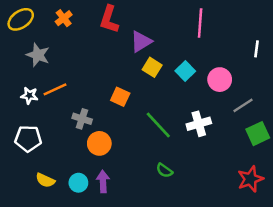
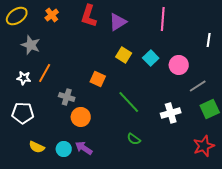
purple triangle: (141, 41) -> (118, 22), moved
orange line: (55, 89) -> (45, 73), turned -36
white cross: (199, 124) -> (171, 113), moved
purple arrow: (103, 181) -> (84, 148), turned -54

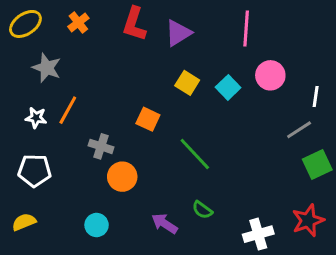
white line: (209, 40) -> (316, 97), moved
pink circle: (179, 65) -> (270, 75), moved
white cross: (171, 113) -> (258, 234), moved
yellow semicircle: (37, 147) -> (24, 222), moved, turned 133
purple arrow: (84, 148) -> (165, 223), moved

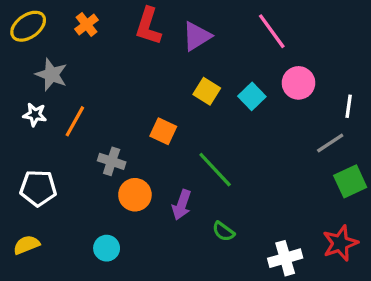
pink line: (246, 28) -> (272, 31), turned -40
white star: (36, 118) -> (35, 115), moved
purple arrow: (165, 223) -> (182, 205), moved, turned -104

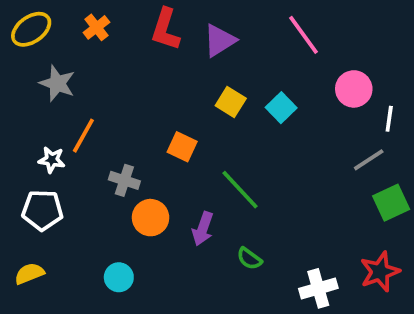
pink circle: (298, 83) -> (354, 89), moved
white star: (35, 115) -> (52, 160), moved

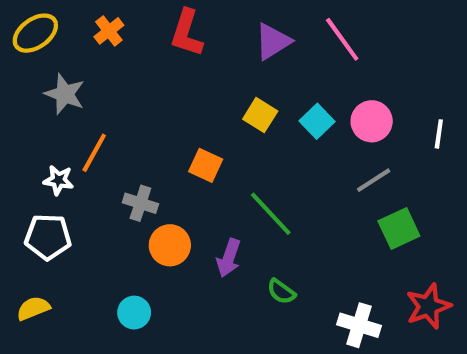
purple triangle: (220, 40) -> (273, 41), moved
pink circle: (354, 89) -> (372, 121), moved
gray line: (369, 160) -> (374, 180), moved
green square: (391, 203) -> (399, 228), moved
white cross: (318, 288) -> (359, 325), turned 33

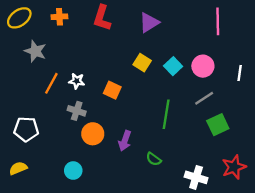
orange cross: (109, 31) -> (59, 17), turned 35
pink line: (342, 39) -> (218, 21), moved, turned 35
white star: (58, 180) -> (77, 81), moved
green line: (271, 214) -> (166, 114), moved, turned 52

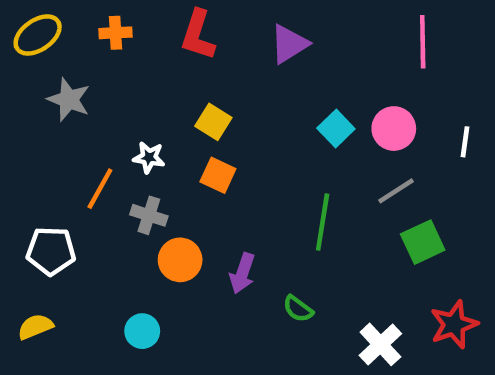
yellow square: (142, 63) -> (213, 122), moved
orange line: (51, 83) -> (100, 189), moved
white cross: (196, 177) -> (380, 344), turned 30

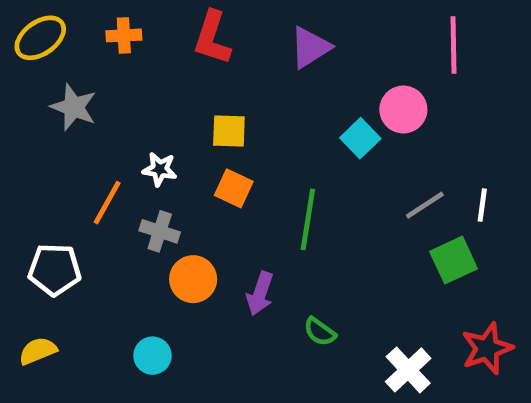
yellow square: (213, 122) -> (229, 131), turned -30
pink circle: (394, 129) -> (403, 110), moved
white line: (465, 142) -> (482, 205), moved
green line: (323, 222) -> (308, 219), moved

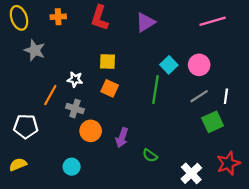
yellow ellipse: (40, 38) -> (19, 18), turned -75
pink line: (454, 45) -> (213, 21), turned 75
pink circle: (403, 110) -> (199, 65), moved
green line: (308, 219) -> (155, 89), moved

